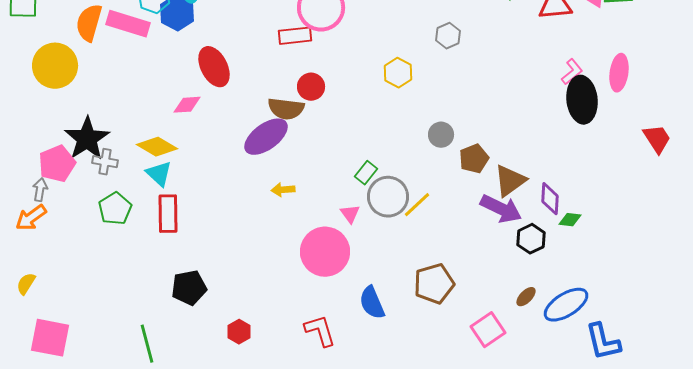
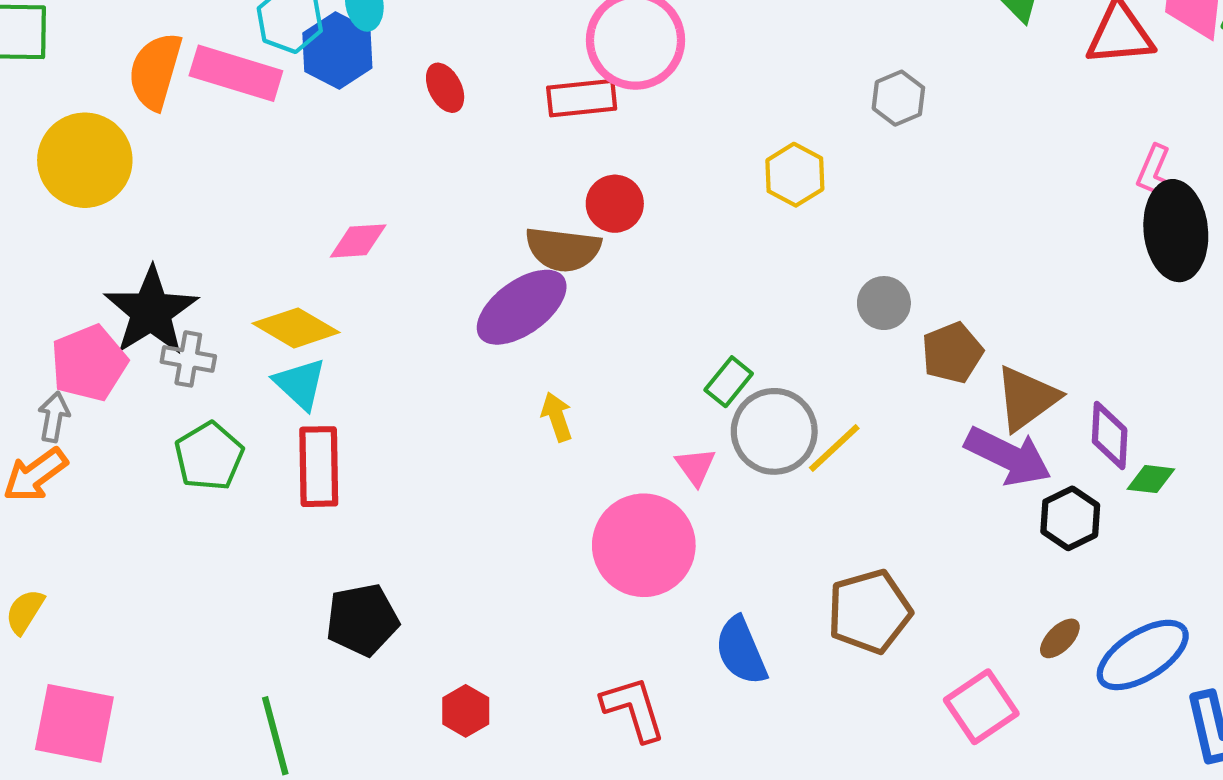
red ellipse: (214, 67) -> (445, 88), moved, size x0.6
pink L-shape: (572, 72) -> (1155, 173), turned 152
yellow arrow: (283, 190) -> (557, 417), turned 75

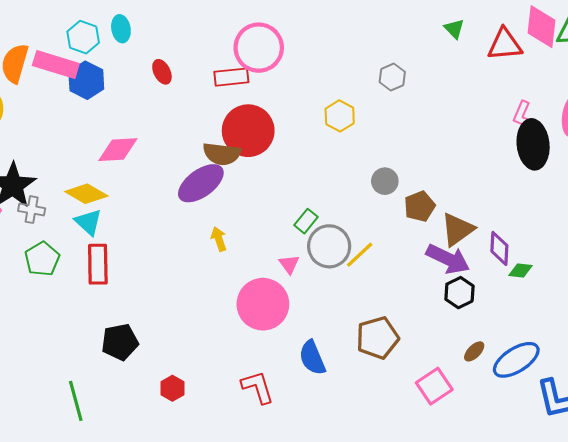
blue hexagon: (337, 50) -> (86, 80), moved
red circle: (615, 204) -> (248, 131), size x1.8
pink diamond: (358, 241) -> (118, 150), size x1.4
black hexagon: (1070, 518) -> (459, 293), moved

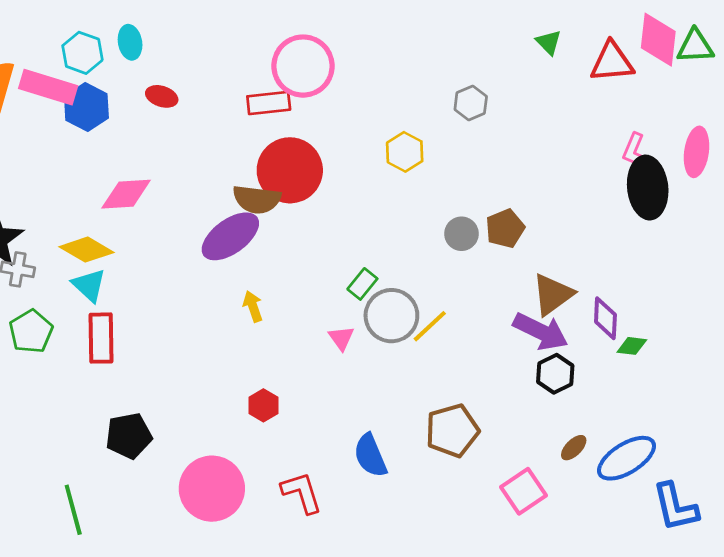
red ellipse: (162, 72) -> (162, 96), moved, turned -45
brown pentagon: (420, 206) -> (505, 228), moved
pink circle: (263, 304) -> (212, 489), moved
red hexagon: (172, 388) -> (263, 405), moved

